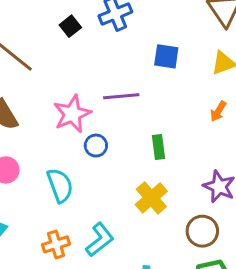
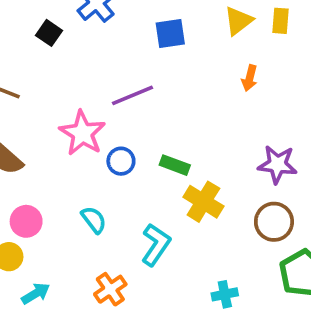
green rectangle: (158, 147) -> (175, 165), moved, turned -45
cyan semicircle: (60, 185) -> (94, 220), size x0.7
cyan L-shape: (100, 240) -> (156, 245), moved

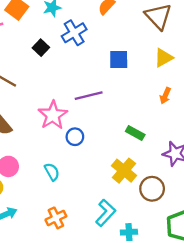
green rectangle: (175, 165) -> (135, 133), moved
brown circle: (274, 222) -> (152, 189), moved
cyan L-shape: (156, 245) -> (106, 213), moved

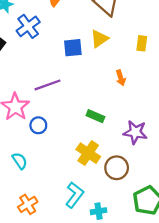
yellow triangle: (164, 58) -> (99, 39), moved
orange arrow: (165, 96) -> (121, 78), turned -35

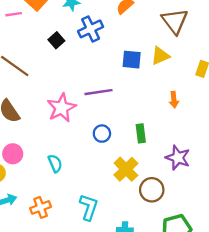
green rectangle: (95, 116) -> (141, 133), turned 48
blue circle: (38, 125) -> (102, 134), moved
cyan L-shape: (75, 195) -> (89, 207), moved, turned -30
orange cross: (28, 204) -> (41, 207), moved

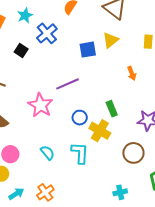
yellow cross: (126, 169) -> (100, 131), moved
cyan L-shape: (89, 207) -> (80, 153), moved

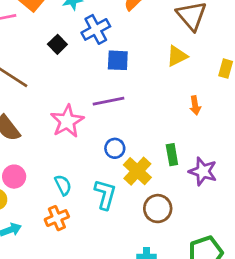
blue square: (88, 50) -> (118, 60), moved
green rectangle: (112, 109) -> (172, 155), moved
brown circle: (133, 153) -> (158, 209), moved
orange cross: (45, 192) -> (57, 218), moved

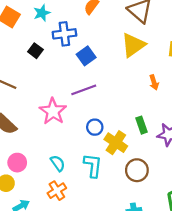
blue cross: (96, 29) -> (64, 34), turned 30
yellow triangle: (177, 56) -> (133, 45), size x1.4
blue square: (118, 60) -> (86, 56), turned -30

